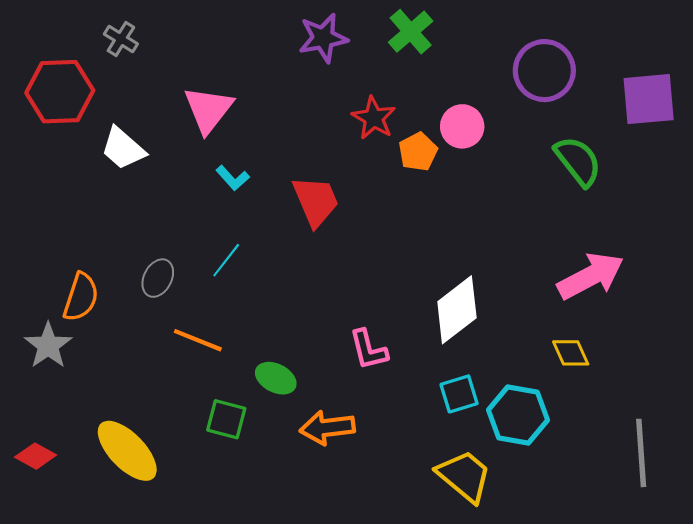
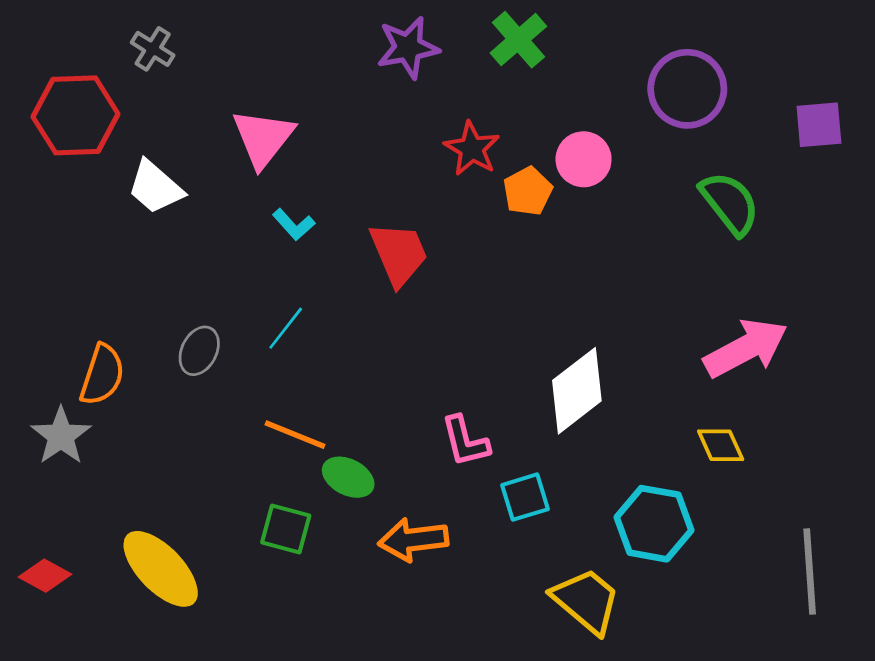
purple square: (649, 99) -> (819, 125), size x0.7
orange line: (198, 340) -> (295, 435), moved
cyan square: (459, 394) -> (525, 497), moved

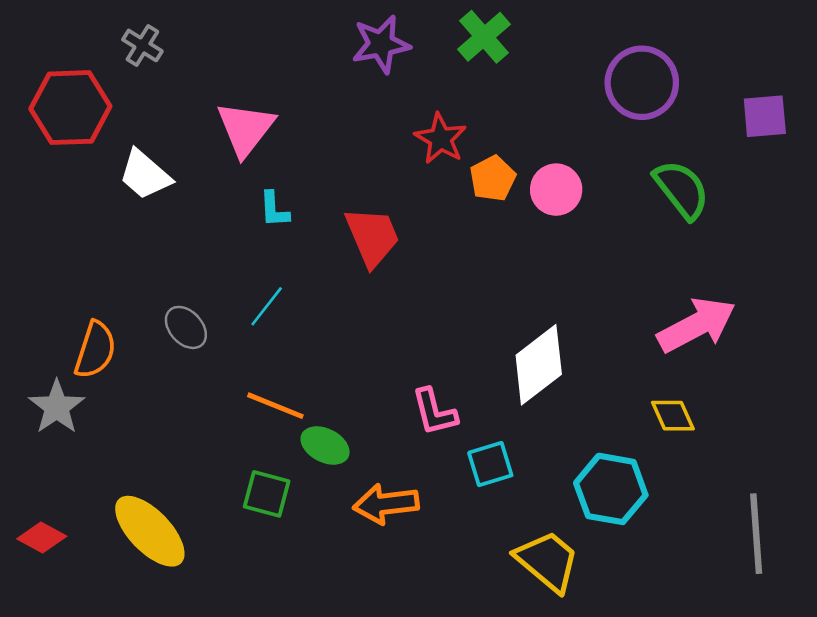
pink circle: (584, 159) -> (556, 190), moved
cyan L-shape: (294, 224) -> (274, 209), turned 39
gray ellipse: (199, 351) -> (186, 327), turned -69

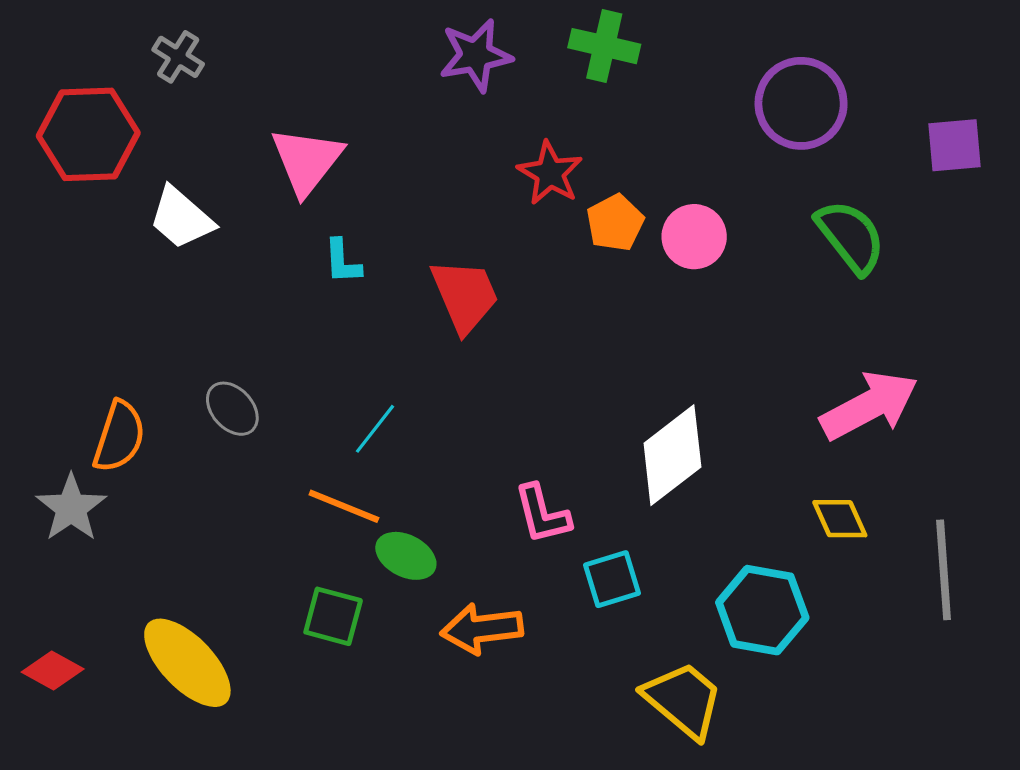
green cross: (484, 37) -> (604, 46), turned -36
cyan line: (267, 306) -> (375, 429), moved
gray line: (756, 534) -> (944, 570), moved

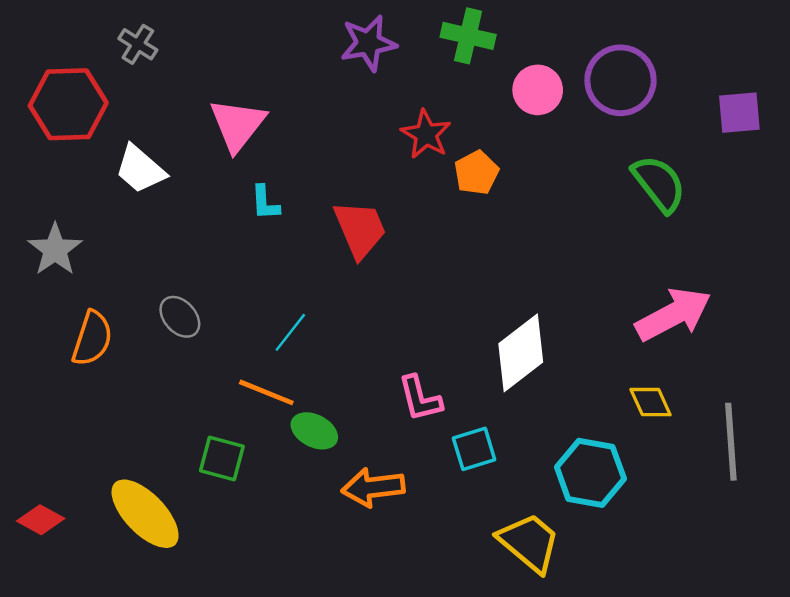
pink circle: (694, 237) -> (538, 90), moved
gray star: (71, 508) -> (55, 250), moved
green square: (333, 616) -> (222, 458), moved

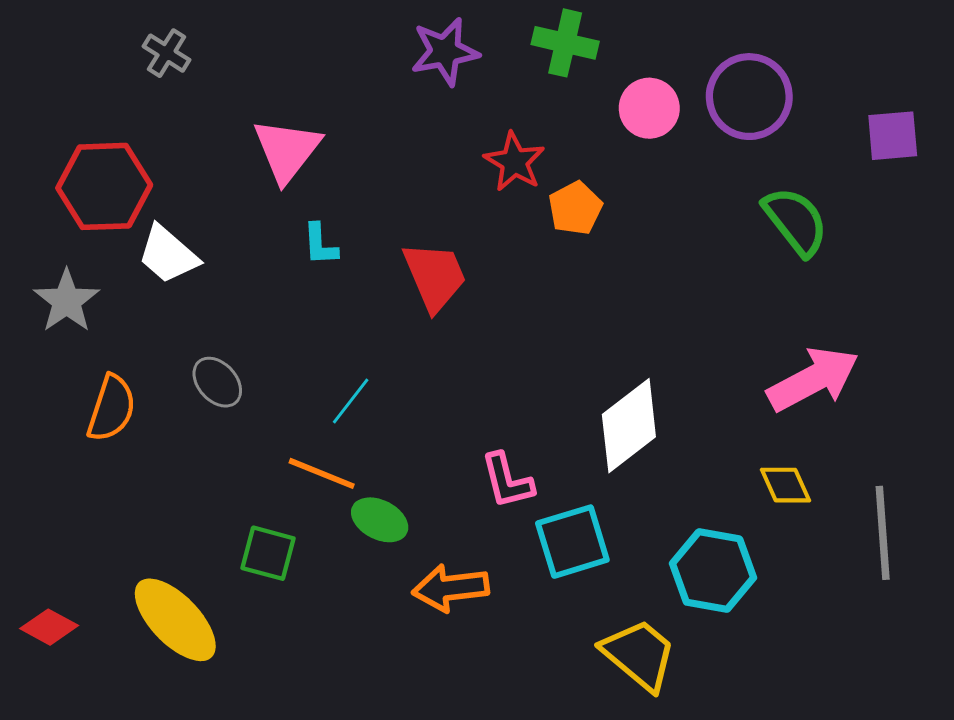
red hexagon: (68, 104) -> (104, 186), moved
white trapezoid: (140, 169) -> (168, 255), moved
cyan square: (474, 449) -> (572, 542), size x1.4

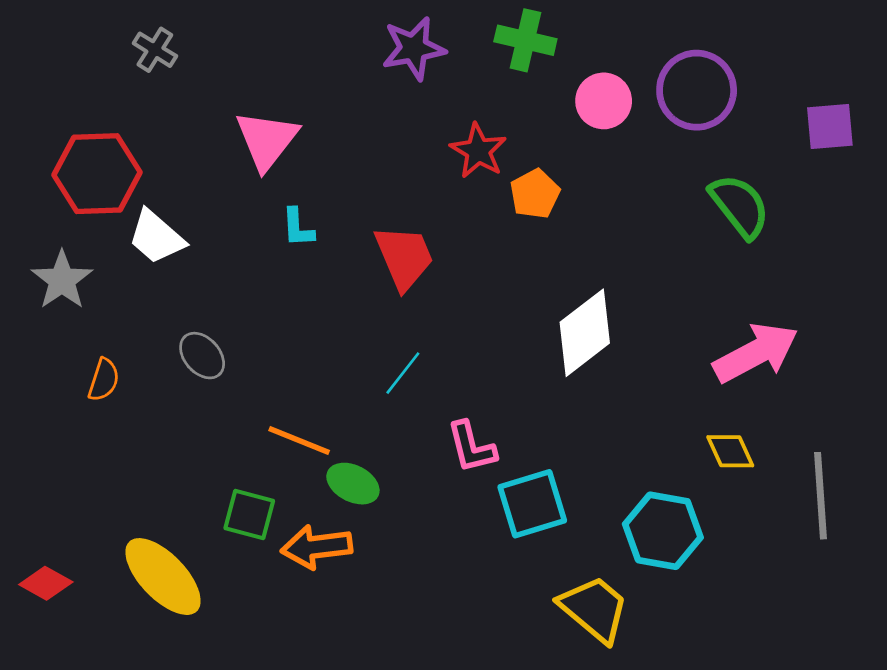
cyan line: (351, 401) -> (403, 373), moved
orange semicircle: (111, 408) -> (104, 380), size x0.7
white diamond: (629, 426) -> (585, 333), moved
orange arrow: (451, 588) -> (317, 547), moved

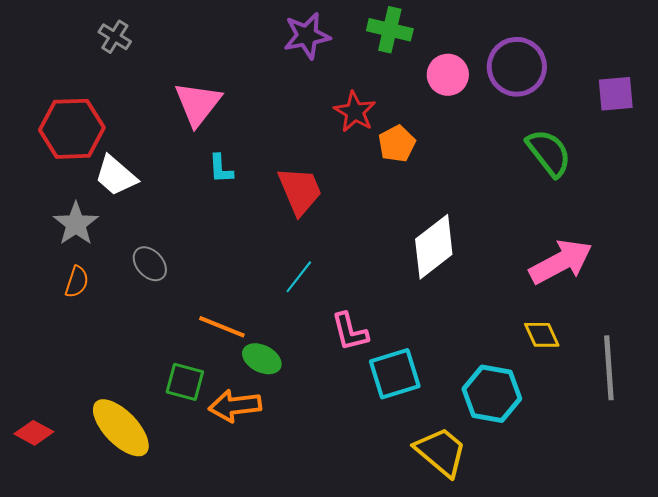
gray star: (62, 280) -> (76, 224), moved

